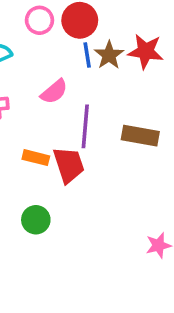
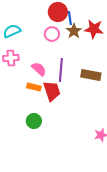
pink circle: (39, 20) -> (52, 34), moved
blue line: (87, 55) -> (70, 18), moved
pink semicircle: (54, 92) -> (39, 69), moved, turned -98

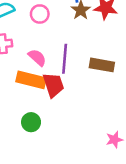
pink circle: (52, 34) -> (40, 14), moved
orange rectangle: (34, 87) -> (31, 80), size x1.6

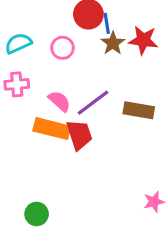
purple line: (65, 59) -> (93, 103), turned 48
green circle: (31, 122) -> (37, 214), moved

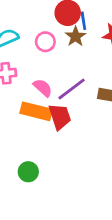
brown star: (113, 43) -> (76, 36), moved
green circle: (37, 214) -> (28, 172), moved

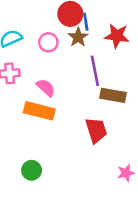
purple line: (72, 89) -> (95, 71), moved, turned -64
red trapezoid: (60, 117) -> (96, 130), moved

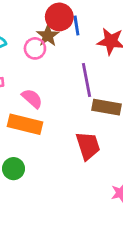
brown star: (78, 37) -> (48, 36), moved
green circle: (32, 170) -> (14, 169), moved

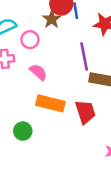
pink circle: (35, 48) -> (30, 40), moved
orange rectangle: (25, 124) -> (50, 103), moved

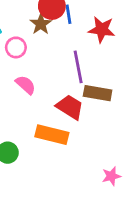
orange rectangle: (50, 103) -> (52, 135), moved
red trapezoid: (85, 112) -> (70, 107), moved, turned -40

